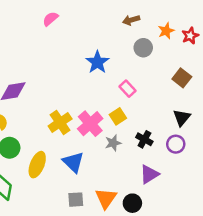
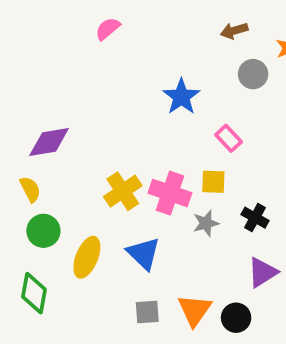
yellow square: (118, 116) -> (213, 182), turned 35
pink cross: (90, 124) -> (170, 193), turned -30

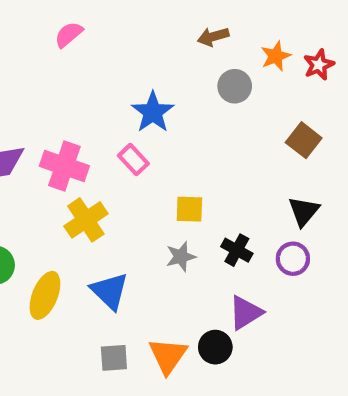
pink rectangle: (229, 138) -> (133, 160), moved
pink cross: (170, 193) -> (64, 166), moved
black circle: (236, 318) -> (215, 347), moved

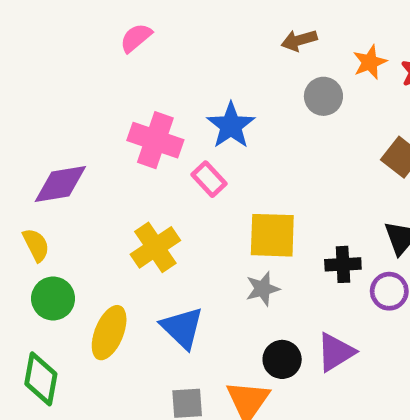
pink cross: (64, 166) -> (155, 140), moved
yellow square: (189, 209) -> (272, 235), size x1.5
black cross: (237, 250) -> (343, 264), moved, turned -32
black circle: (215, 347) -> (282, 359), moved

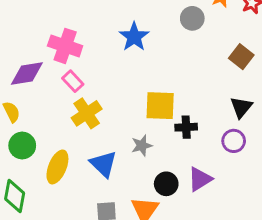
pink cross: (155, 140) -> (65, 46), moved
pink rectangle: (209, 179) -> (73, 81), moved
black cross: (343, 264) -> (186, 127), moved
gray star: (263, 289) -> (142, 146), moved

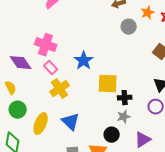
blue star: (134, 37) -> (84, 61), moved
purple diamond: (27, 74) -> (21, 63), turned 65
gray star: (142, 146) -> (124, 117), moved
purple triangle: (200, 179) -> (143, 140), moved

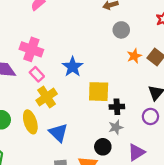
orange star: (148, 13) -> (134, 56), moved
yellow ellipse: (41, 124) -> (30, 122), moved, turned -40

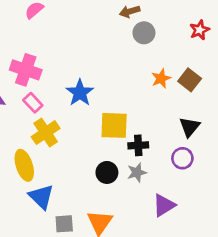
gray circle: (121, 30) -> (144, 33), moved
blue triangle: (58, 133) -> (41, 197), moved
black circle: (103, 147) -> (107, 172), moved

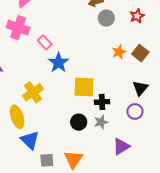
red star: (200, 30) -> (137, 16), moved
pink cross: (26, 70) -> (18, 28), moved
pink rectangle: (33, 103) -> (45, 42), moved

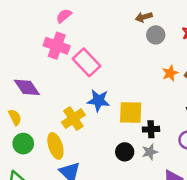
pink rectangle: (45, 42) -> (87, 62), size x1.6
blue star: (59, 63) -> (98, 101), moved, turned -30

